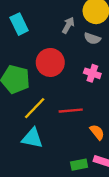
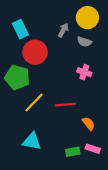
red circle: (50, 62) -> (35, 52), moved
cyan triangle: (32, 138) -> (32, 141), moved

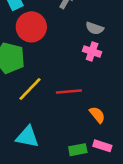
gray semicircle: (84, 42) -> (95, 28), moved

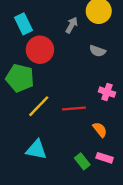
pink cross: (92, 51) -> (107, 92), moved
green rectangle: (78, 150) -> (82, 161), turned 63

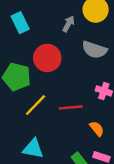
red circle: (40, 50) -> (47, 58), moved
gray semicircle: (98, 51) -> (94, 50), size x1.5

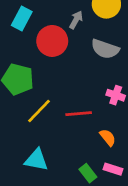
cyan rectangle: (20, 23) -> (22, 19), turned 54
red circle: (47, 58) -> (52, 41), moved

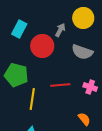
yellow line: (39, 111) -> (32, 99), turned -35
red line: (79, 114) -> (60, 85), moved

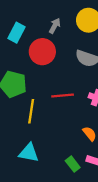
gray arrow: (60, 30) -> (55, 26), moved

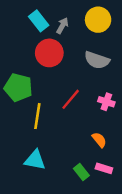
cyan rectangle: (16, 33) -> (39, 21), moved, turned -66
red line: (63, 95) -> (71, 99), turned -45

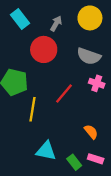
cyan rectangle: (39, 21) -> (20, 19), moved
pink cross: (106, 102) -> (97, 83), moved
cyan triangle: (35, 160) -> (46, 151), moved

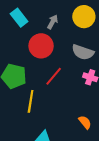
red line: (64, 93) -> (54, 76), moved

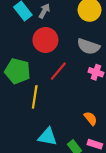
gray arrow: (53, 22) -> (44, 11), moved

